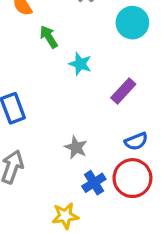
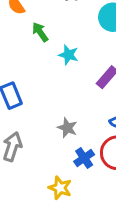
yellow star: (65, 216) -> (60, 188), turned 30

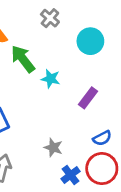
green arrow: (40, 32) -> (23, 59), size x1.5

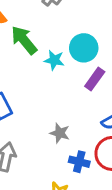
cyan circle: (90, 41) -> (84, 48), moved
blue cross: (71, 175) -> (79, 162), turned -36

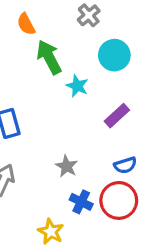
cyan circle: (84, 48) -> (114, 55), moved

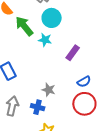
cyan circle: (114, 55) -> (52, 18), moved
blue cross: (81, 202) -> (38, 107), moved

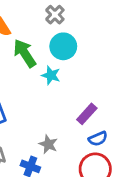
purple rectangle: (73, 53) -> (87, 114), moved

